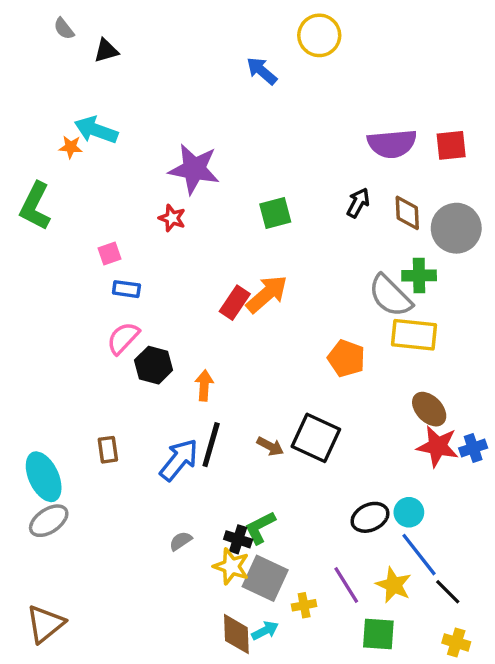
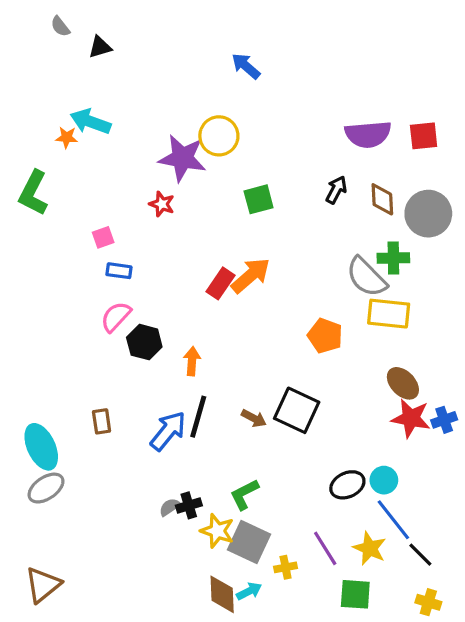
yellow circle: (319, 35) -> (219, 136), moved
black cross: (238, 539) -> (189, 505), moved, turned -35

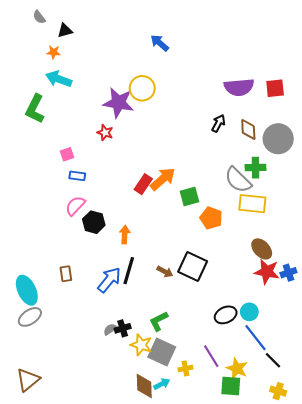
orange star: (67, 137) -> (54, 52), moved
green L-shape: (33, 193) -> (35, 109), moved
green square: (259, 199) -> (190, 196), moved
yellow star: (370, 548) -> (237, 368), moved

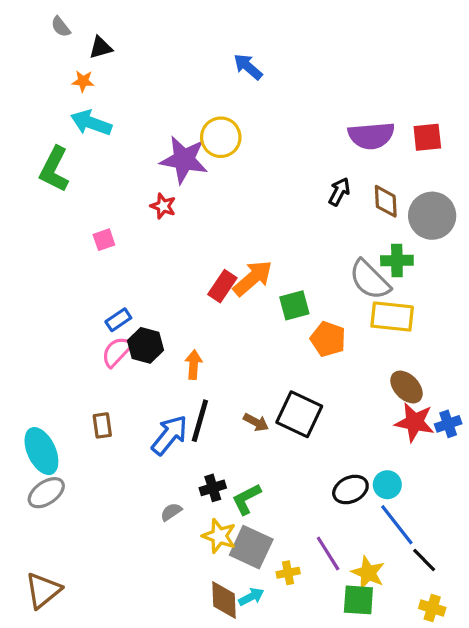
blue rectangle: (77, 176) -> (118, 320), moved, turned -42
pink semicircle: (75, 206) -> (117, 352), moved
black cross: (123, 328) -> (213, 488), moved

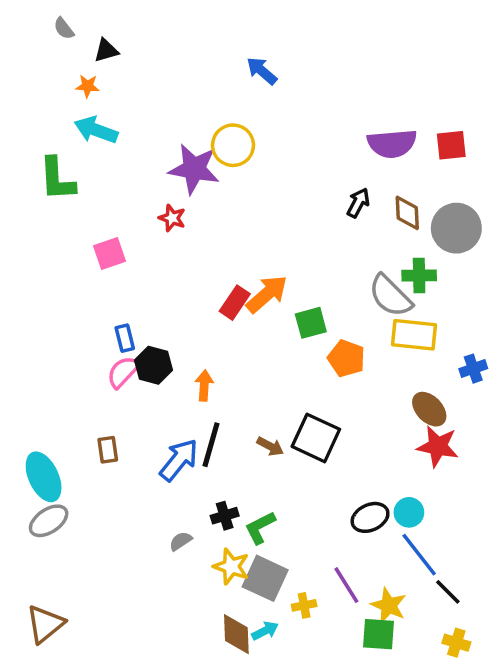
green L-shape: (54, 169) -> (57, 179), turned -30
pink square: (104, 240) -> (109, 254), size x1.4
blue rectangle: (118, 320) -> (125, 338), turned -70
blue cross: (448, 424) -> (473, 369), moved

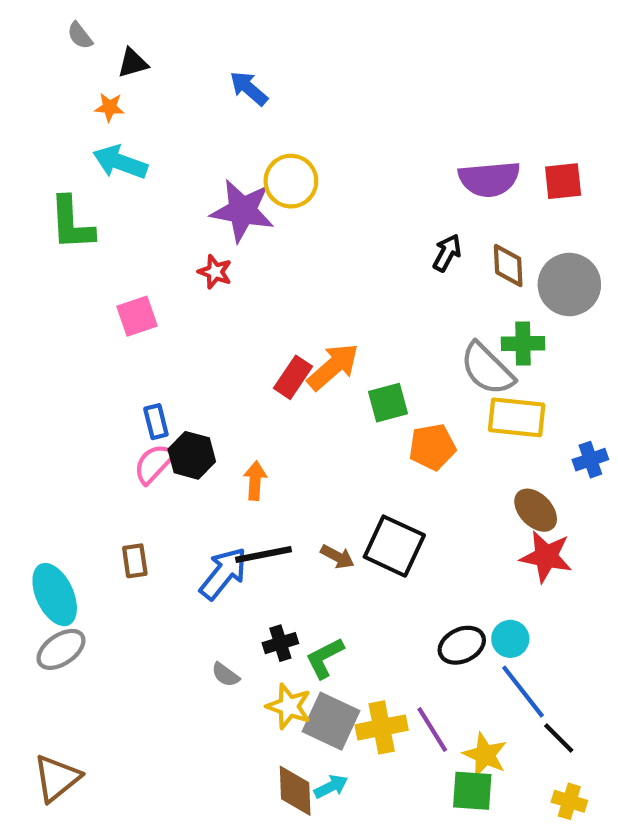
blue arrow: (262, 71) -> (249, 88), moved
orange pentagon: (346, 358) -> (432, 447), turned -30
black line: (211, 445) -> (264, 554), turned 63
gray semicircle: (181, 541) -> (226, 675), turned -110
yellow cross: (304, 605) -> (382, 727), moved, size x1.6

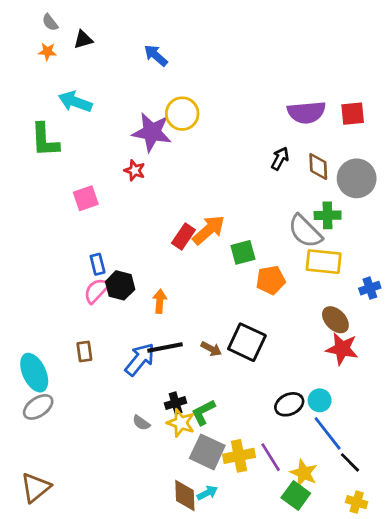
orange star: (110, 107) -> (47, 52), moved
yellow star: (289, 706) -> (181, 423), moved
green square: (472, 791) -> (296, 496), turned 32

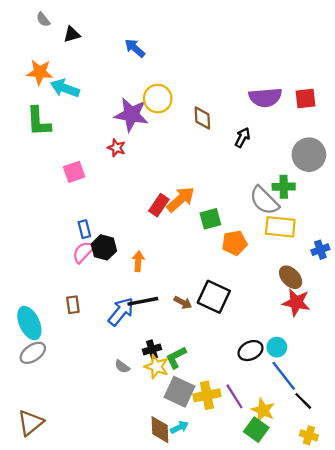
orange star: (47, 52) -> (40, 72), moved, size x1.6
brown diamond: (318, 166) -> (202, 118), moved

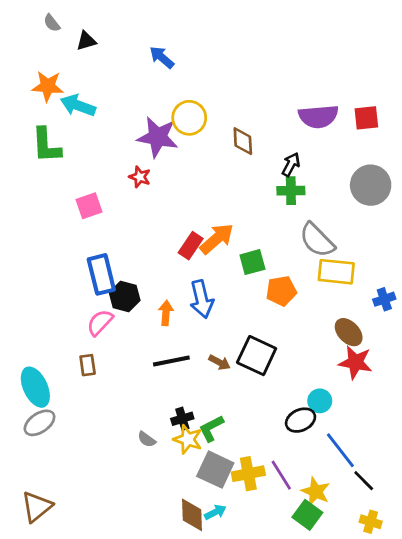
green cross: (284, 187) -> (291, 191), moved
blue rectangle: (84, 229) -> (101, 274), size x1.8
pink semicircle: (83, 252) -> (100, 323), moved
blue arrow: (121, 312) -> (202, 299), moved, turned 128
cyan circle: (277, 347) -> (320, 401), moved

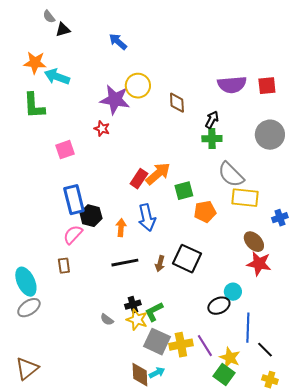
gray semicircle: (52, 23) -> (49, 17), moved
brown arrow: (219, 362) -> (160, 264), turned 77
blue line: (340, 450) -> (248, 328), turned 40

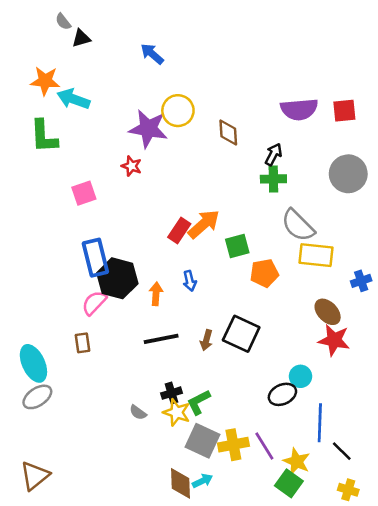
black hexagon: (91, 216) -> (117, 278), size x1.4
blue arrow: (147, 218) -> (190, 281), size x0.6

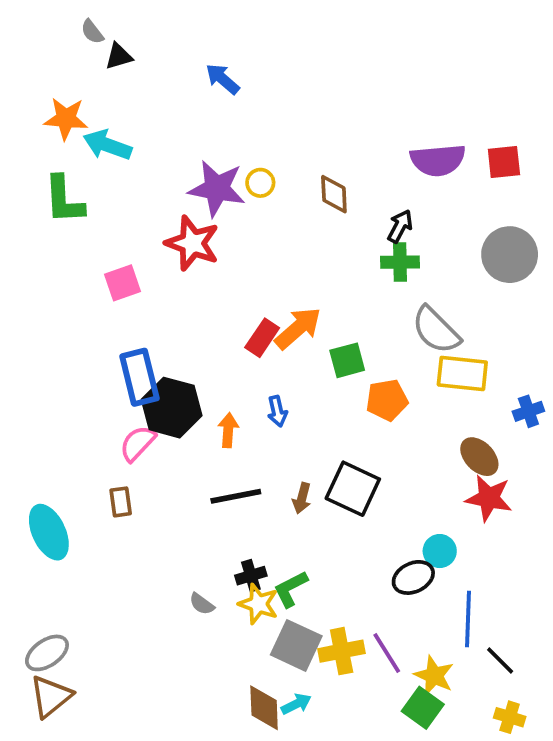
yellow circle: (178, 111) -> (260, 183), moved, size x0.6
red star: (132, 166) -> (192, 243), size x1.8
gray ellipse: (37, 397) -> (47, 653), moved

